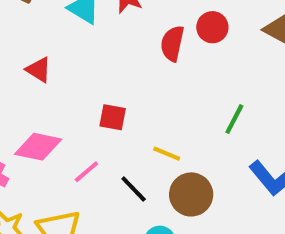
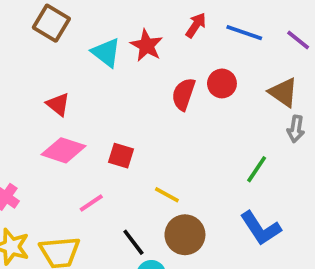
green line: (234, 119) -> (257, 169), moved
pink diamond: (38, 147) -> (63, 150), moved
black line: (134, 189) -> (133, 242), moved

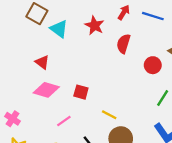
cyan triangle: (106, 53) -> (59, 29), moved
red circle: (222, 83) -> (153, 65), moved
red semicircle: (184, 94) -> (124, 44), moved

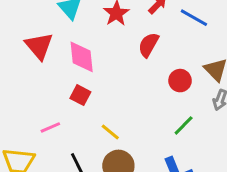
red triangle: (42, 62) -> (39, 46), size x1.5
pink diamond: (46, 90) -> (82, 57), moved, turned 55

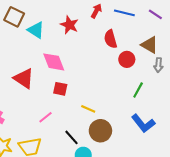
red semicircle: (149, 45) -> (110, 39), moved, turned -30
red triangle: (39, 46) -> (24, 78), moved

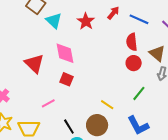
red semicircle: (110, 39) -> (132, 42), moved
yellow line: (88, 109) -> (107, 105), moved

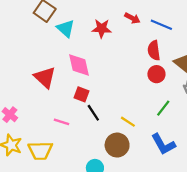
red arrow: (113, 13) -> (132, 18), turned 80
red star: (86, 21) -> (102, 28), turned -30
pink line: (48, 103) -> (61, 122), turned 48
black line: (69, 127) -> (93, 113), moved

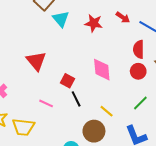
pink diamond: (79, 65) -> (102, 70), moved

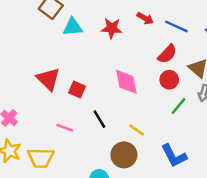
cyan triangle: (61, 19) -> (73, 27), turned -48
red semicircle: (139, 49) -> (167, 54), turned -132
red square: (68, 81) -> (77, 89), moved
green line: (140, 103) -> (178, 106), moved

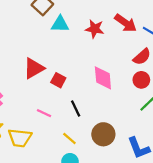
red arrow: (145, 18) -> (126, 23), size x1.5
red triangle: (48, 79) -> (34, 68), turned 40
yellow line: (137, 130) -> (69, 139), moved
brown circle: (124, 155) -> (103, 134), moved

